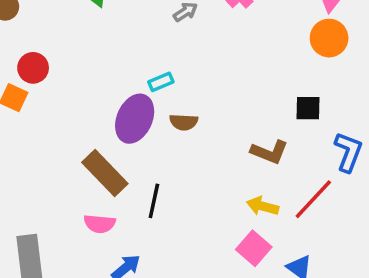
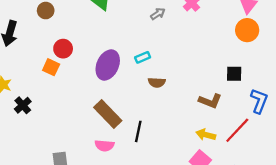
purple ellipse: (135, 119) -> (108, 65), moved

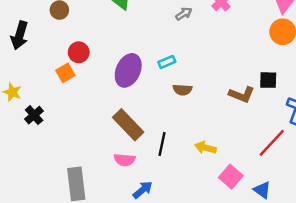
orange square: (51, 67) -> (65, 73), turned 35
brown L-shape: (210, 101) -> (242, 95), moved
yellow arrow: (206, 135) -> (205, 148), moved

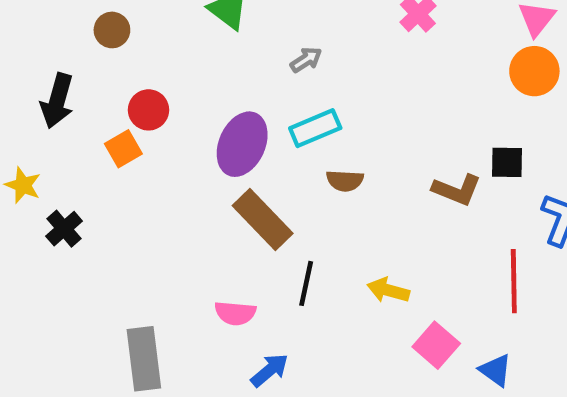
gray arrow: (184, 14) -> (306, 60), moved
black arrow: (20, 35) -> (57, 101), moved
cyan rectangle: (167, 62) -> (315, 128), size x1.5
brown rectangle: (128, 125) -> (263, 220), moved
red line: (272, 143) -> (514, 281), turned -44

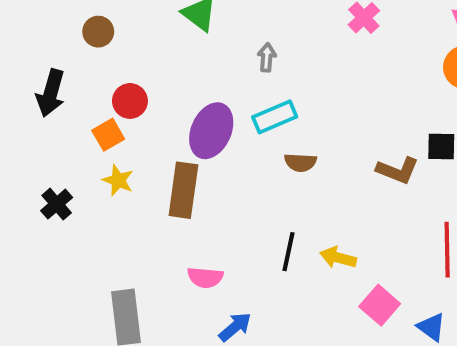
gray arrow: (306, 60) -> (267, 57), turned -52
yellow star: (23, 185) -> (118, 180), moved
brown rectangle: (263, 220) -> (183, 190), moved, turned 52
black line: (306, 283) -> (289, 252), moved

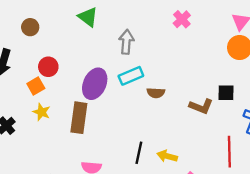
gray arrow: (267, 57) -> (126, 42), size x1.5
brown semicircle: (300, 162) -> (156, 93), moved

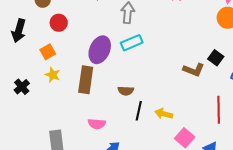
red circle: (48, 67) -> (59, 23), moved
brown semicircle: (156, 93) -> (126, 91), moved
black square: (226, 93) -> (216, 58), turned 35

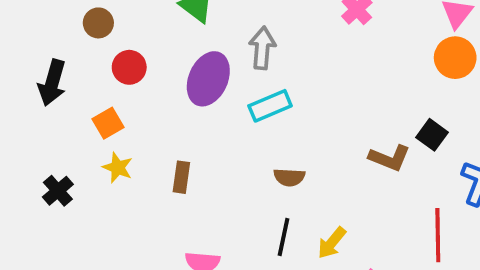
purple ellipse: (100, 50) -> (208, 79), moved
brown rectangle: (86, 80) -> (181, 177), size x0.6
brown semicircle: (126, 91) -> (289, 177), moved
yellow arrow: (164, 114) -> (332, 243), turned -66

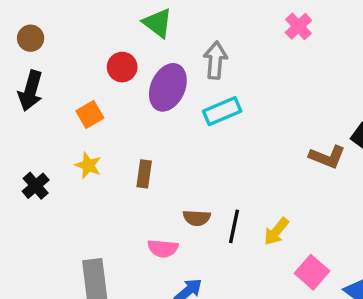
brown circle: (98, 23) -> (31, 38), moved
red circle: (129, 67) -> (122, 67), moved
orange square: (108, 123) -> (90, 114), moved
brown semicircle: (289, 177) -> (197, 218), moved

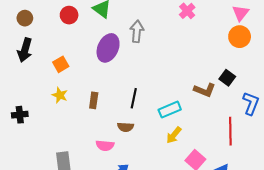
red circle: (122, 67) -> (69, 15), moved
cyan rectangle: (222, 111) -> (170, 110), moved
black cross: (36, 186) -> (20, 115), moved, turned 35
black line: (234, 226) -> (134, 98), moved

